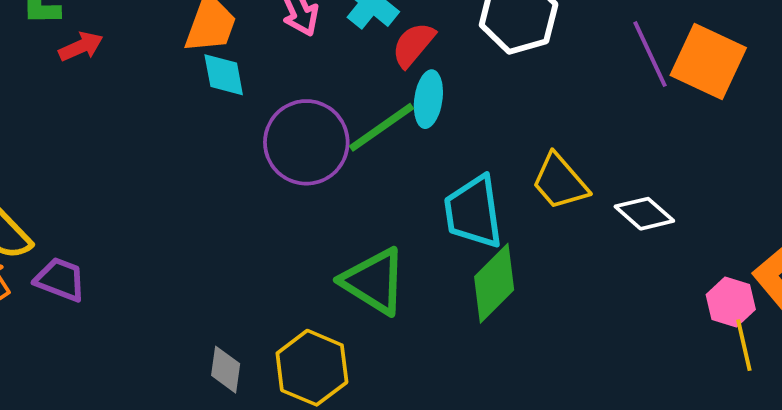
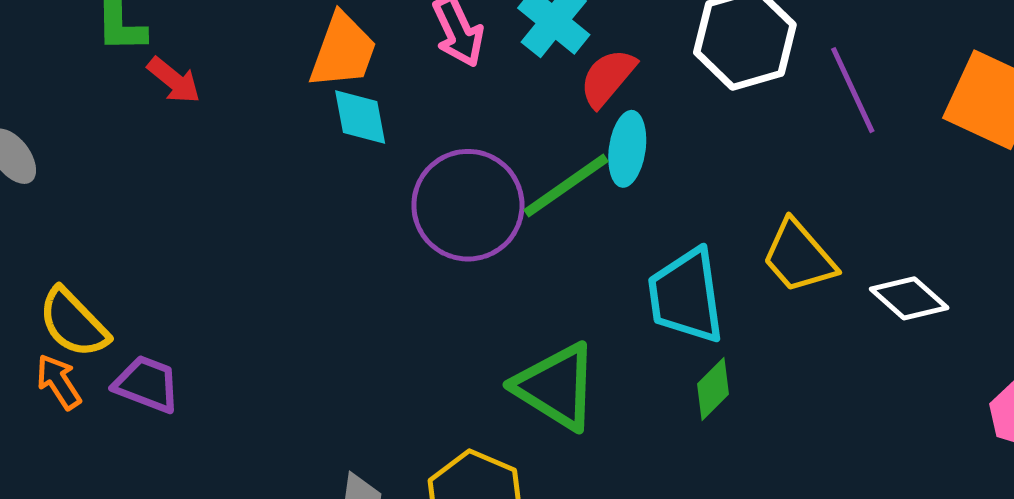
red arrow: (81, 47) -> (174, 80), turned 63
purple line: (650, 54) -> (853, 90), moved
green diamond: (494, 283) -> (713, 389), size x0.6

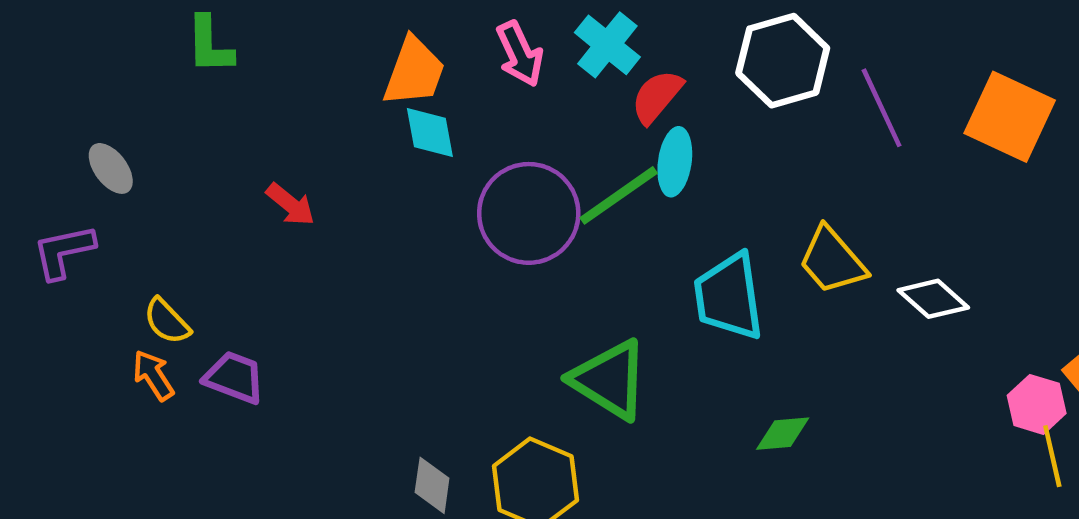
red arrow: (174, 80) -> (291, 204), moved
yellow semicircle: (73, 323) -> (167, 321), size x0.7
green diamond: (713, 389) -> (783, 434), moved, turned 40

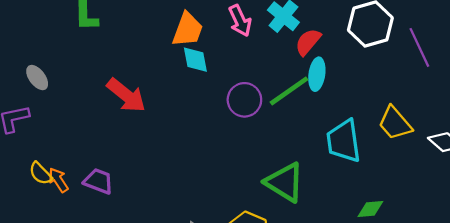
red arrow: (291, 204) -> (126, 95), size x1.6
purple circle: (529, 213) -> (244, 100), size x0.7
yellow semicircle: (167, 321) -> (40, 173), moved

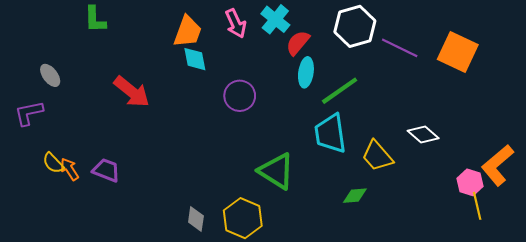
purple line: (419, 47) -> (400, 48), turned -39
green line: (289, 91) -> (340, 91), moved
yellow trapezoid: (395, 123) -> (377, 156), moved

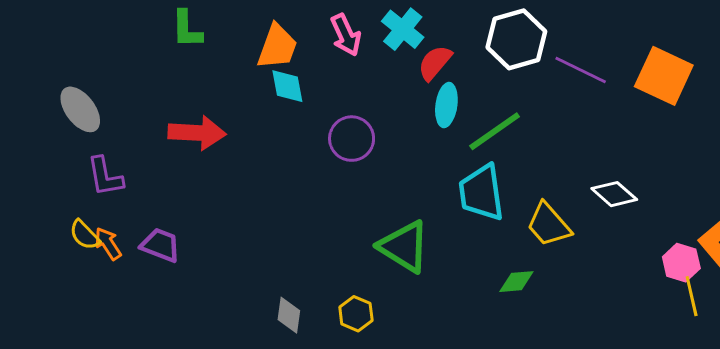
green L-shape: (95, 19) -> (187, 29), moved
gray ellipse: (50, 75) -> (80, 109), size x1.4
red arrow: (132, 92) -> (197, 133), turned -36
purple L-shape: (29, 113) -> (105, 177), moved, turned -88
yellow hexagon: (243, 218) -> (356, 314), size x0.6

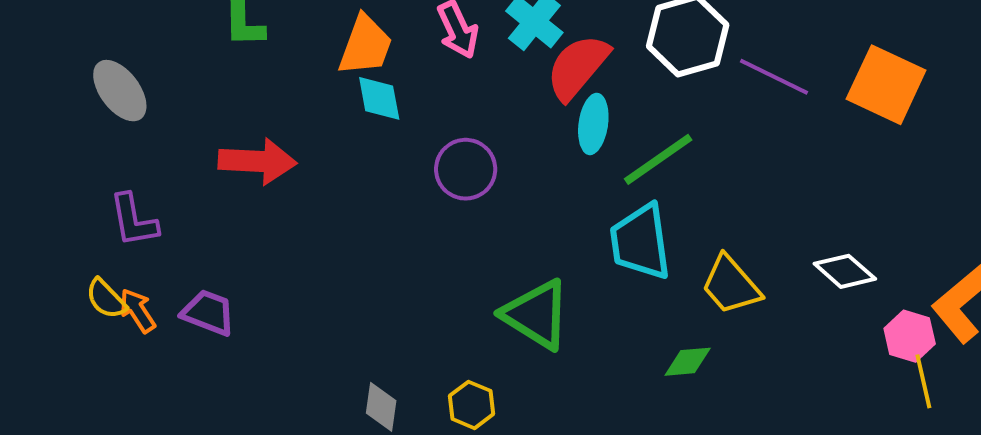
red semicircle: (435, 63) -> (578, 67), size x1.4
gray ellipse: (80, 109) -> (120, 91), moved
white diamond: (614, 194) -> (845, 271), moved

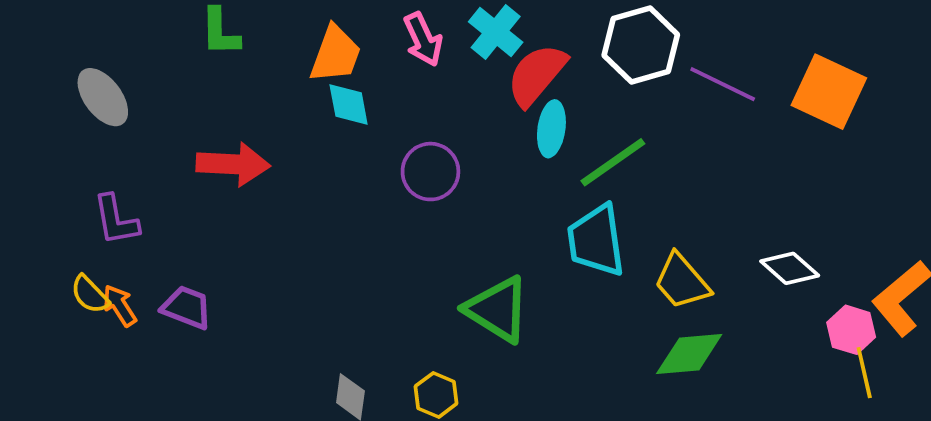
green diamond: (688, 362) -> (689, 354), moved, size x1.5

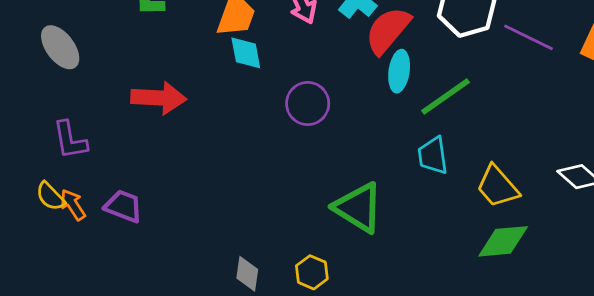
cyan trapezoid: (596, 240) -> (433, 156), size x0.7

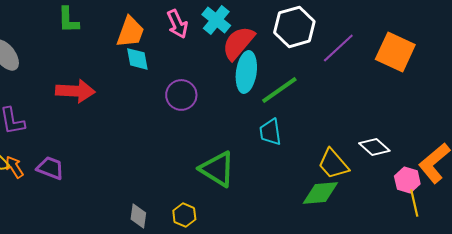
purple line: (528, 37) -> (338, 48), turned -69
cyan ellipse: (399, 71) -> (246, 72), size x1.4
yellow trapezoid: (498, 186) -> (333, 164), moved

